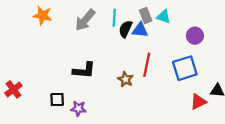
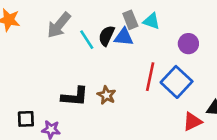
cyan line: (114, 18) -> (87, 40), moved, turned -36
red line: (147, 65) -> (150, 77), moved
blue square: (185, 68) -> (177, 82), turned -30
black L-shape: (84, 70) -> (75, 96), moved

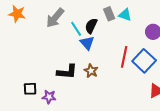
blue triangle: (124, 37) -> (87, 43), moved, turned 42

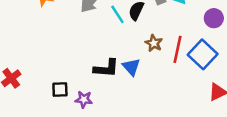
blue triangle: (87, 43) -> (131, 67), moved
brown star: (91, 71) -> (154, 43), moved

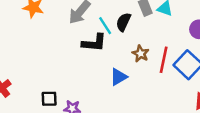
blue triangle: (131, 67) -> (119, 77), turned 42
black L-shape: (106, 68) -> (94, 43), moved

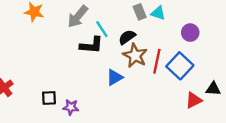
black semicircle: (123, 22) -> (127, 37), moved, turned 30
brown star: (140, 54) -> (135, 56), size x1.5

